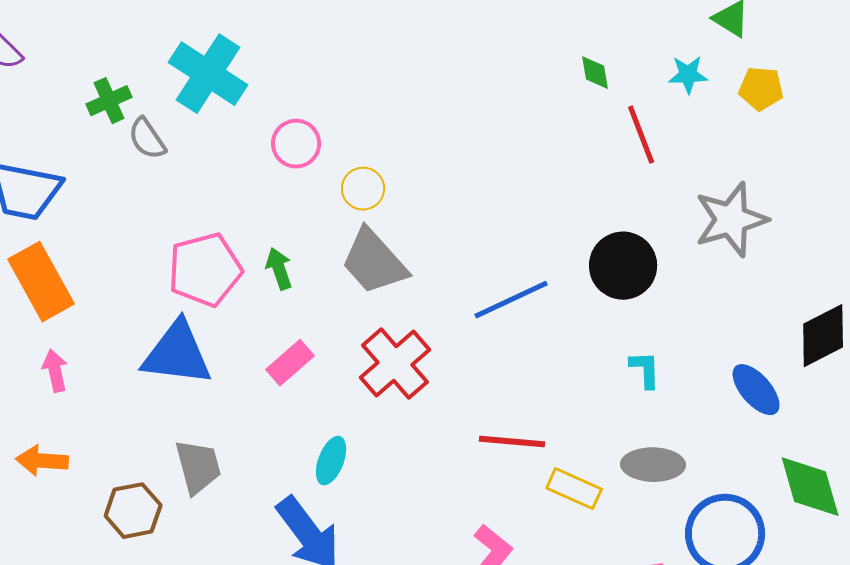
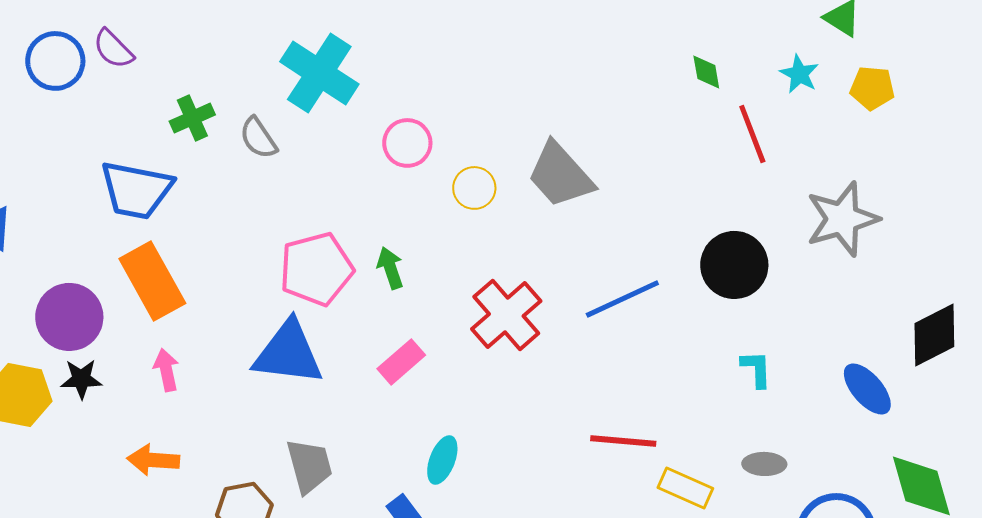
cyan star: (688, 75) -> (799, 74), turned 30
green cross: (109, 101) -> (192, 118), moved
gray trapezoid: (374, 262) -> (560, 175), moved
red cross: (395, 364) -> (506, 315), moved
gray ellipse: (653, 465) -> (764, 464), size x0.7

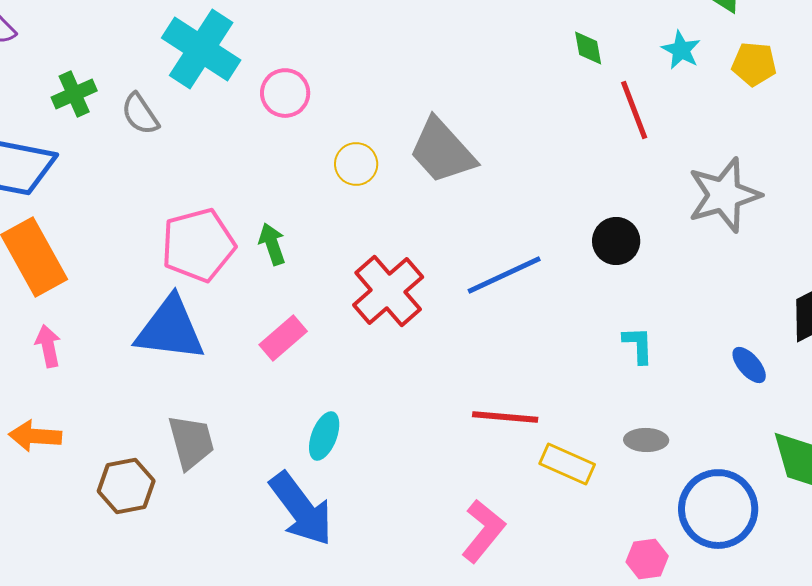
pink circle: (407, 143) -> (285, 93), moved
black circle: (734, 265) -> (616, 241), size x0.7
blue ellipse: (867, 389) -> (749, 365), size x0.7

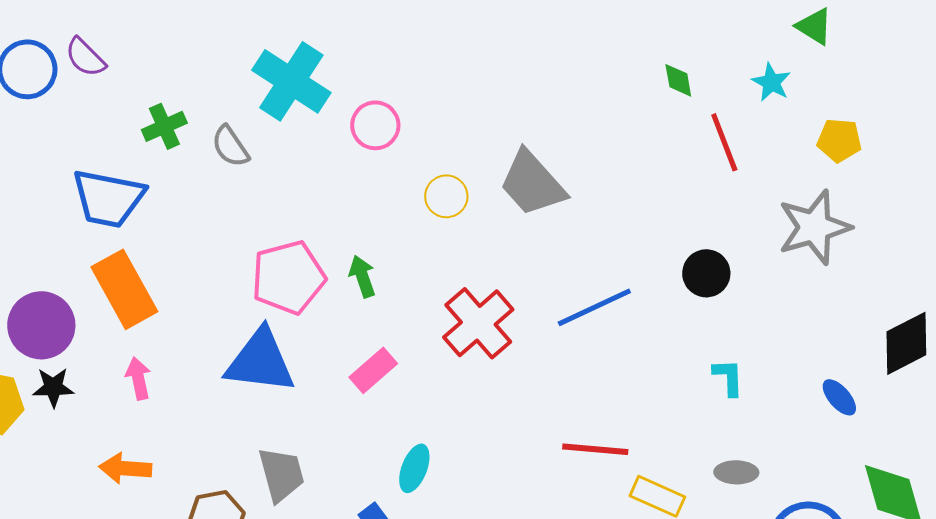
yellow pentagon: (754, 64) -> (839, 140), moved

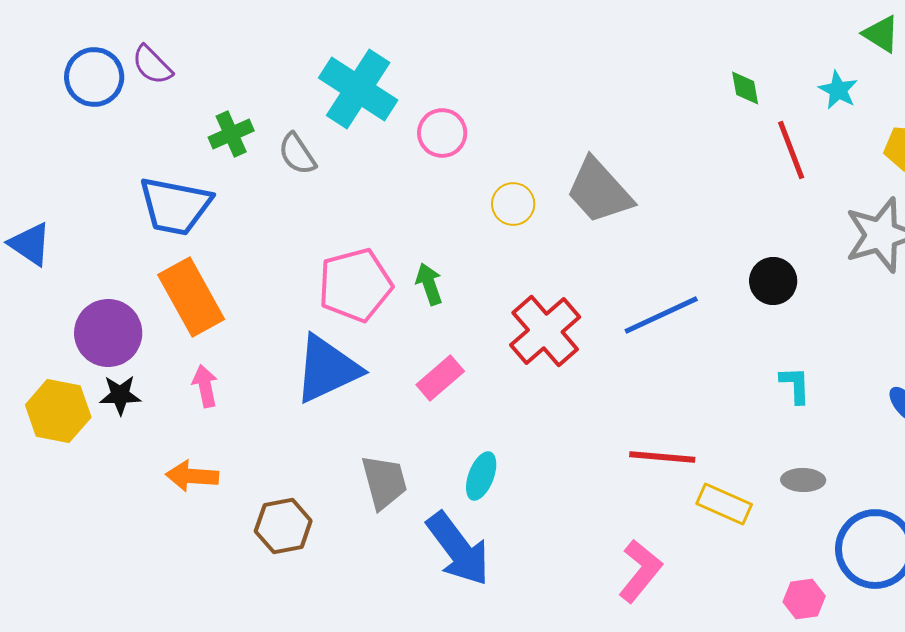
blue triangle: (260, 361) -> (327, 369), turned -32
gray trapezoid: (281, 474) -> (384, 482), moved

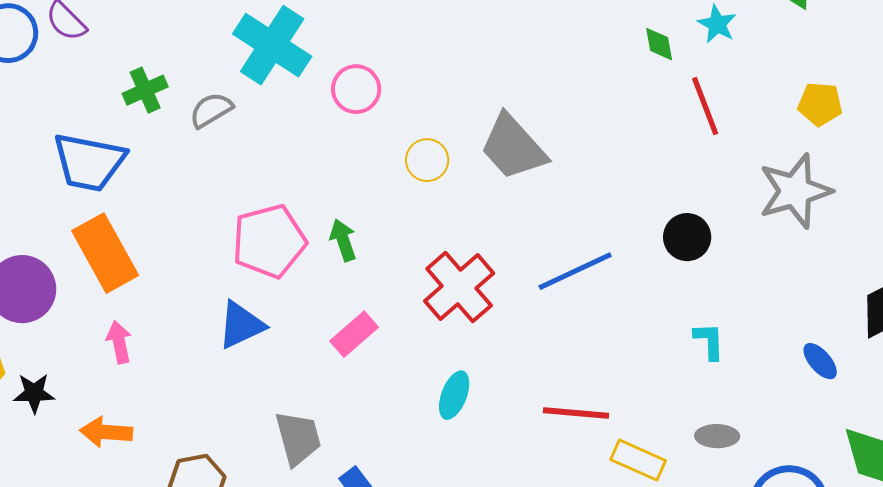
cyan star: (838, 90) -> (717, 24), moved
gray semicircle: (297, 154) -> (211, 110), turned 93
blue triangle: (327, 369) -> (241, 325), size x0.7
black star: (120, 395) -> (34, 393), moved
cyan ellipse: (481, 476) -> (454, 395), moved

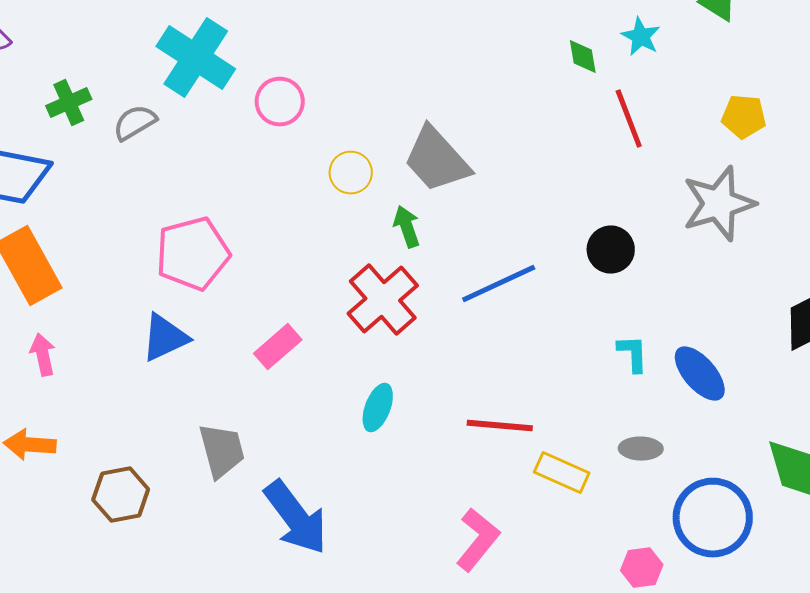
green arrow: (343, 240) -> (407, 227), moved
blue ellipse: (820, 361) -> (700, 374), moved, size x1.5

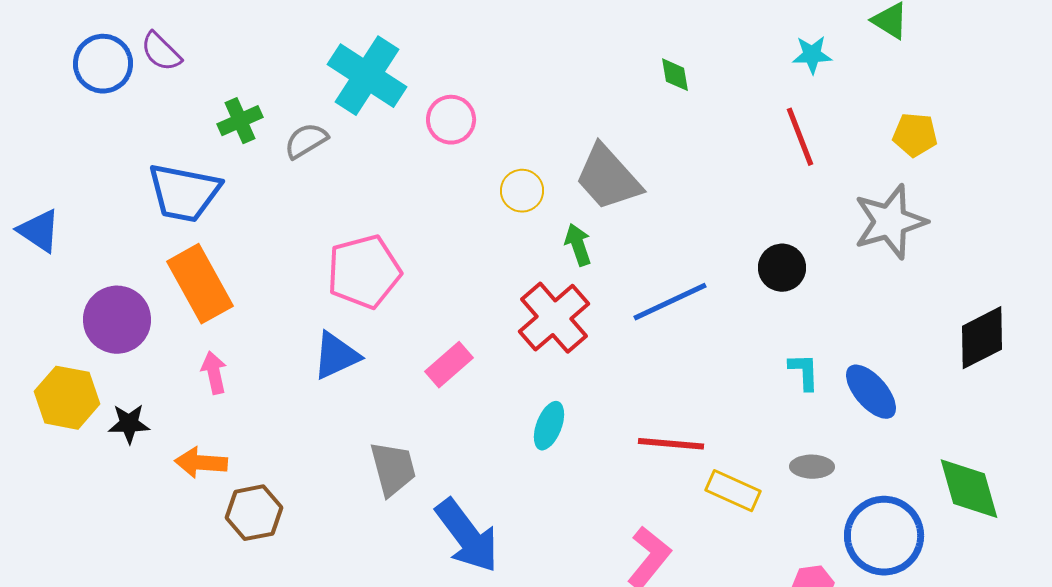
cyan star: (641, 37) -> (812, 55), turned -30
green diamond: (583, 57) -> (675, 75), moved
brown hexagon: (121, 495) -> (254, 513), moved

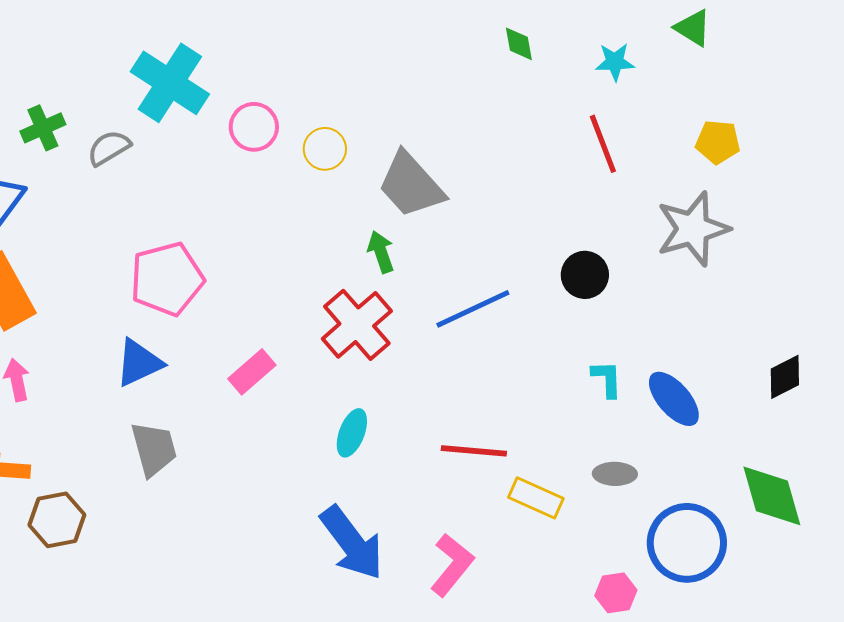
green diamond: (675, 75) -> (519, 44), moved
yellow circle: (522, 191) -> (325, 149), moved
black diamond: (982, 338) -> (785, 377), moved, size x0.7
gray trapezoid: (393, 469) -> (154, 449), moved
blue arrow: (467, 536) -> (352, 543), moved

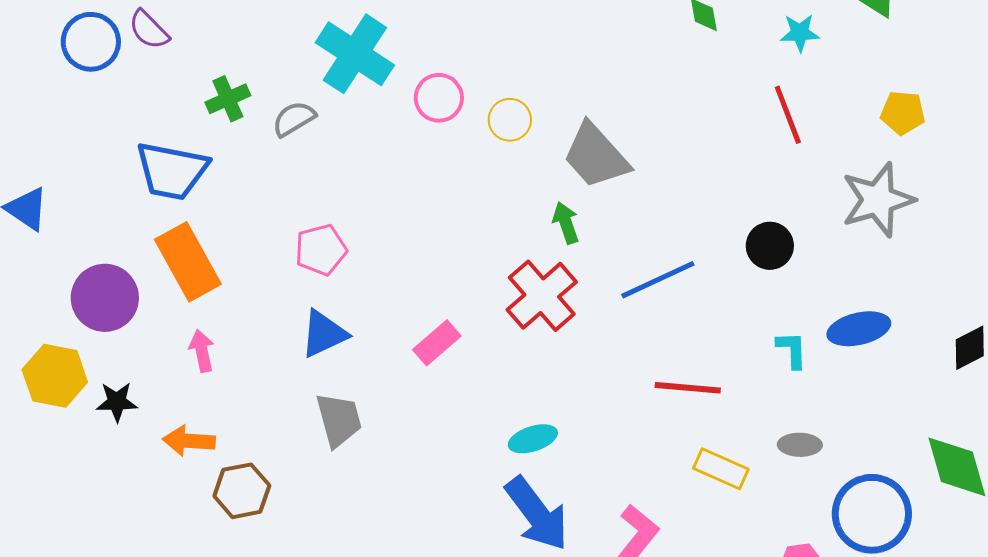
pink pentagon: (167, 279) -> (321, 250), moved, size x0.7
blue ellipse: (674, 399) -> (859, 329), moved, turned -62
cyan ellipse: (352, 433) -> (533, 439), moved, turned 51
red line: (474, 451) -> (688, 388), moved

